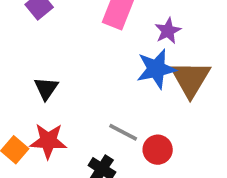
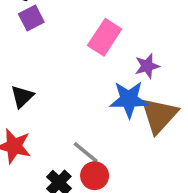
red circle: (158, 150) -> (95, 176), moved

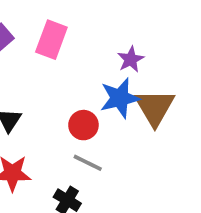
pink rectangle: (105, 37) -> (51, 40), moved
red circle: (95, 176) -> (83, 125), moved

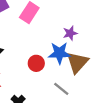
gray line: (88, 163) -> (61, 89), moved

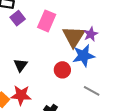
brown triangle: (77, 62) -> (74, 37), moved

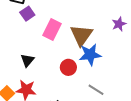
pink rectangle: (47, 21) -> (52, 30), moved
purple star: (91, 34) -> (119, 24), moved

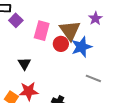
purple star: (119, 24) -> (95, 18), moved
red circle: (68, 67) -> (61, 44), moved

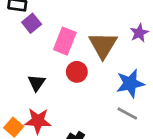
red circle: (61, 44) -> (77, 72), moved
blue star: (82, 47) -> (130, 83), moved

